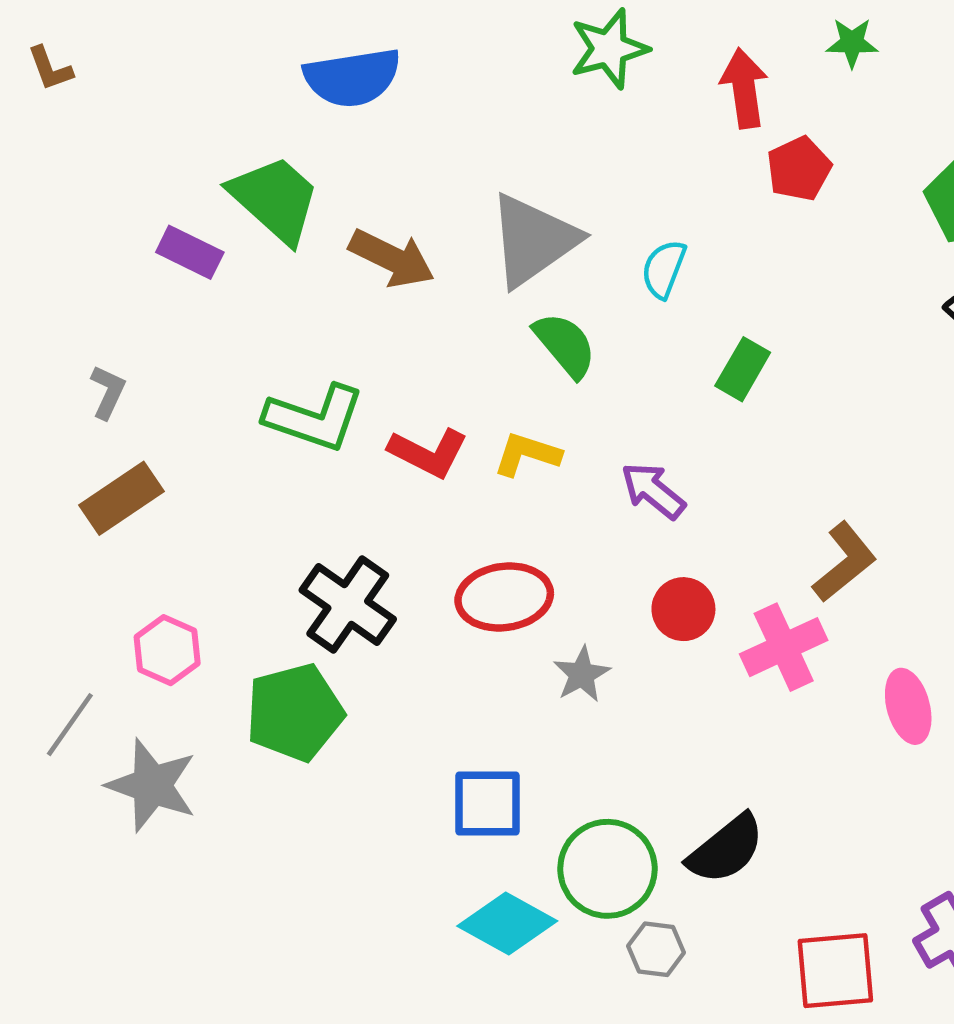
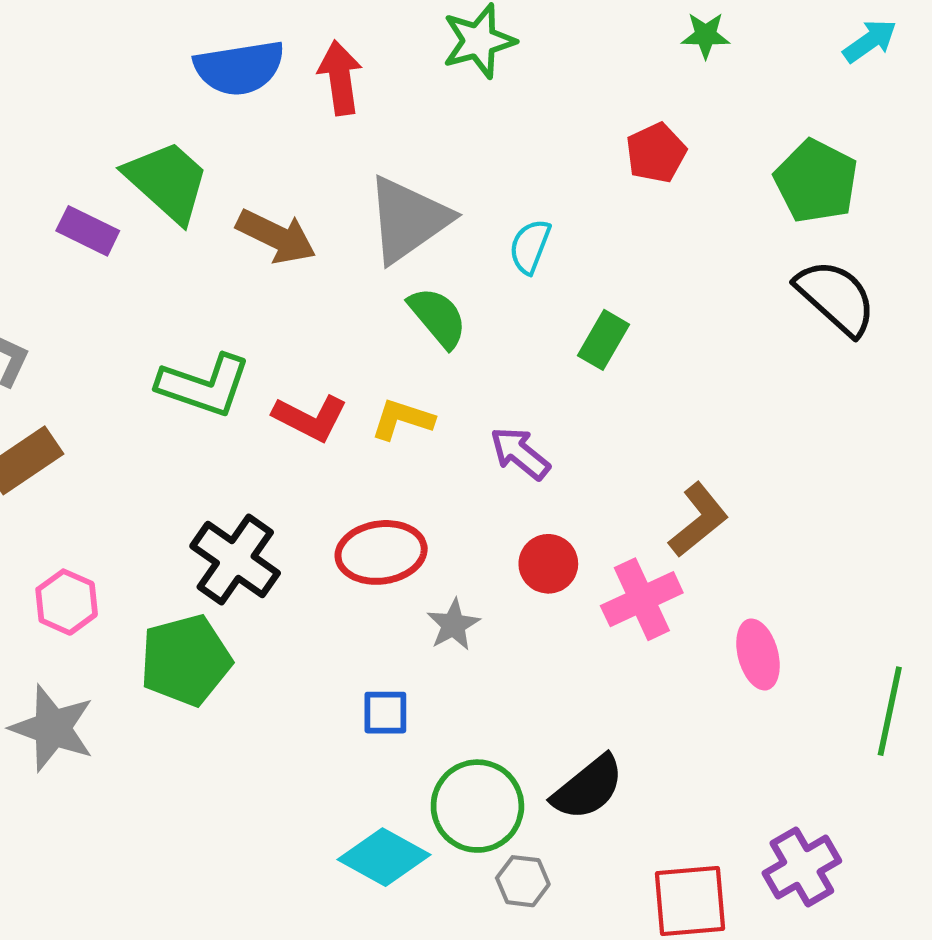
red arrow: (744, 88) -> (340, 78), moved
blue square: (488, 804) -> (385, 713), moved, size x0.7

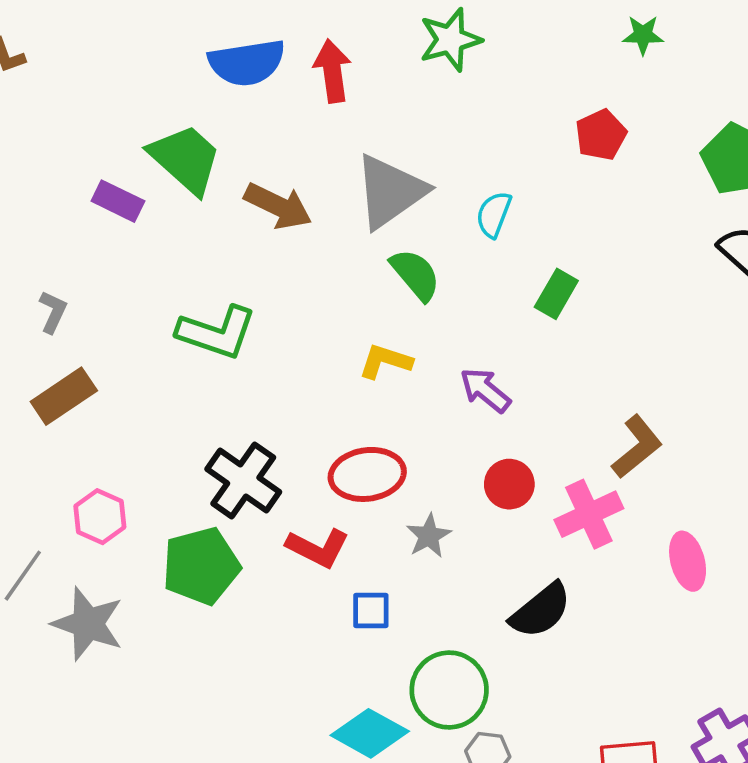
red L-shape: (310, 418) -> (318, 548), moved
black semicircle: (588, 788) -> (541, 611), moved

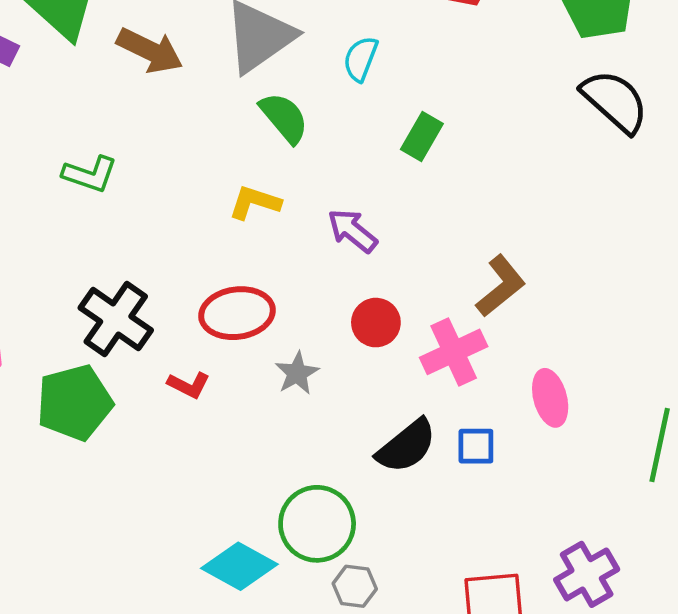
green L-shape: (217, 332) -> (90, 174), size x0.7
red L-shape: (318, 548) -> (189, 385), size x0.7
blue square: (371, 611) -> (476, 446), moved

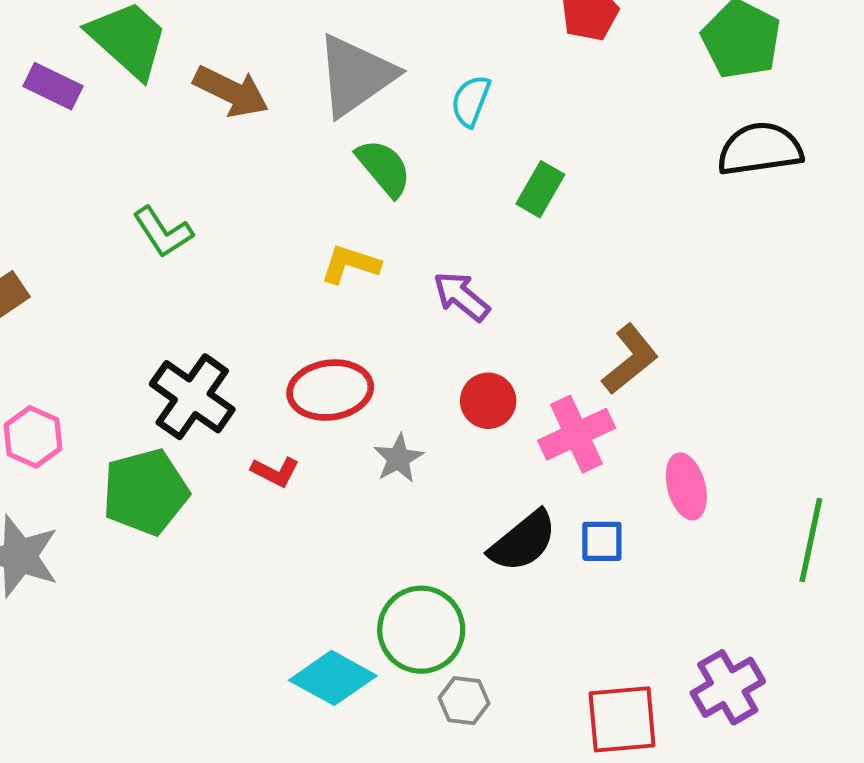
black semicircle: (615, 101) -> (760, 149), turned -50
green L-shape: (90, 174) -> (163, 232), turned 38

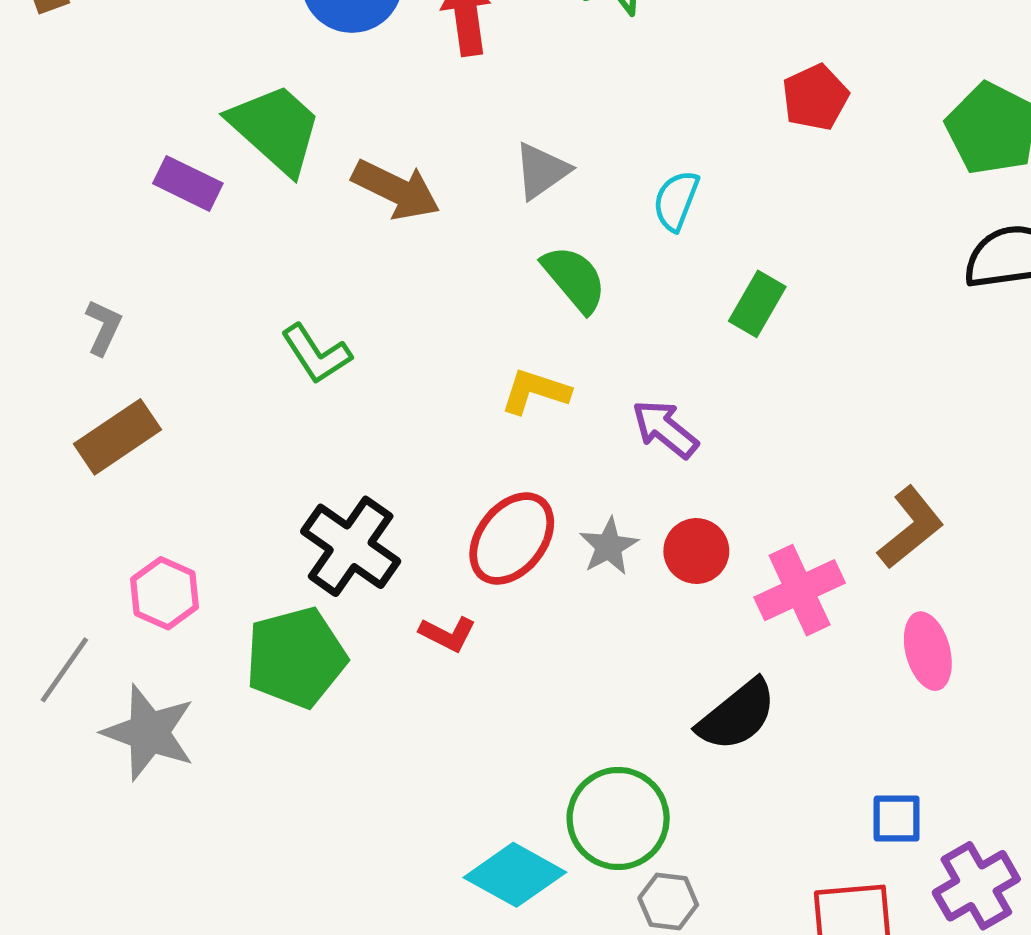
gray triangle: (356, 75) -> (541, 171), size x0.6
brown L-shape: (630, 359) -> (911, 528), moved
red ellipse: (330, 390) -> (512, 538), turned -44
gray star: (398, 458) -> (609, 546), moved
blue square: (602, 541) -> (897, 818), moved

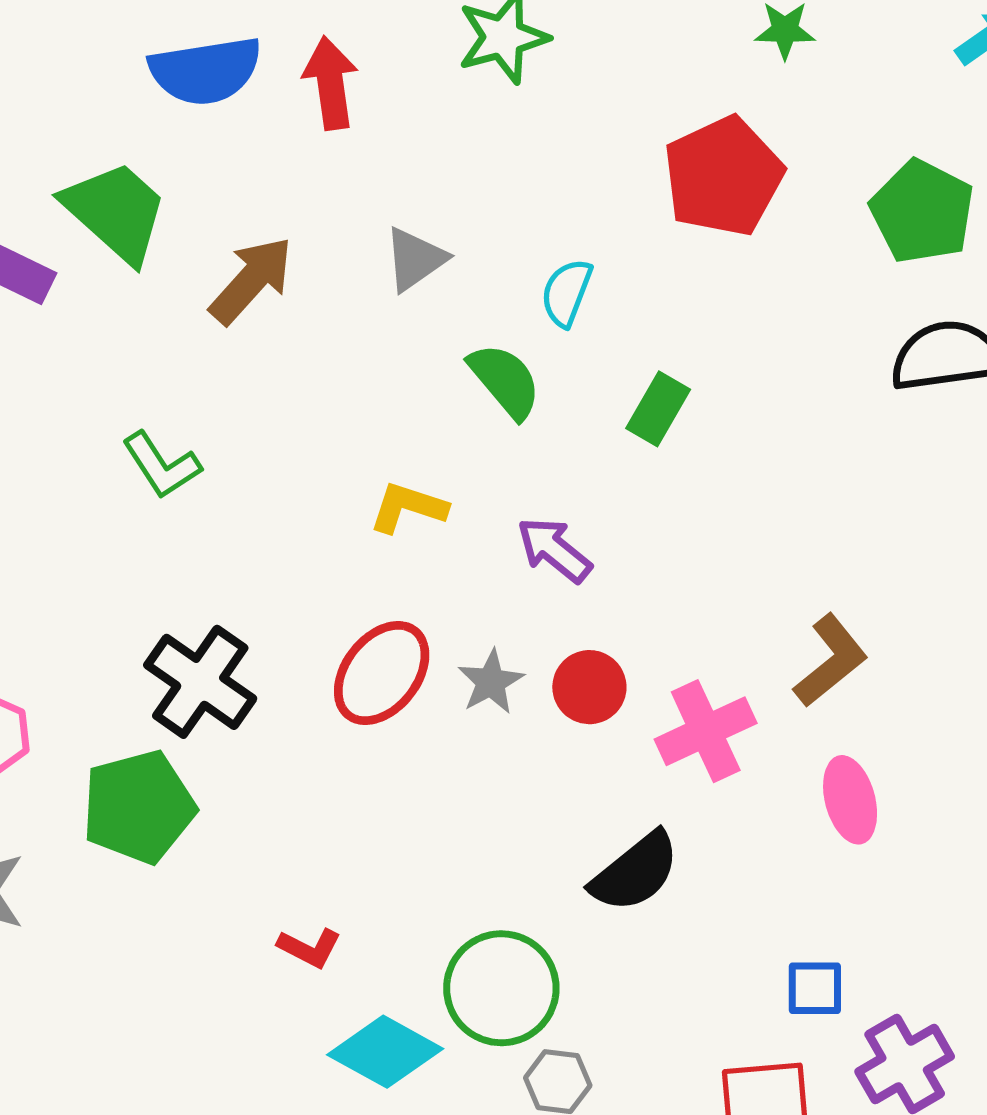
red pentagon: (815, 97) -> (723, 176), size x1.6
brown arrow: (396, 190) -> (251, 280), turned -74
green semicircle: (574, 279) -> (505, 381), moved
red L-shape: (448, 634) -> (309, 948), moved

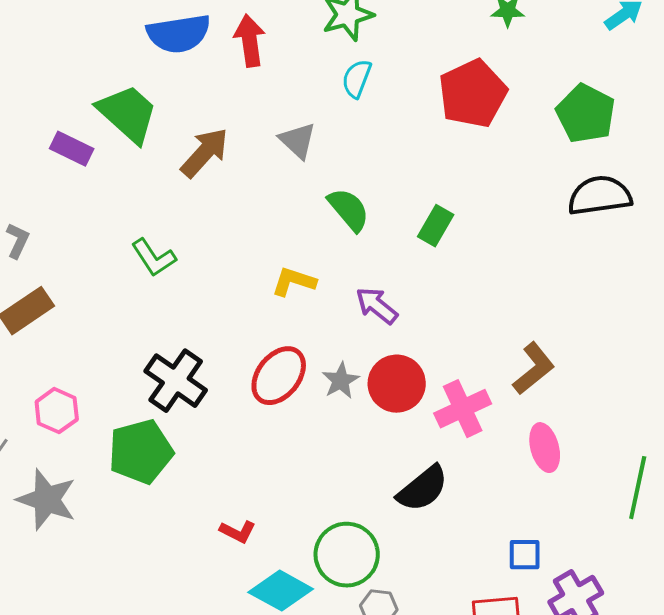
gray triangle: (415, 259) -> (298, 141), turned -42
cyan semicircle: (567, 293) -> (357, 79), moved
red circle: (589, 687) -> (397, 384), size x1.4

